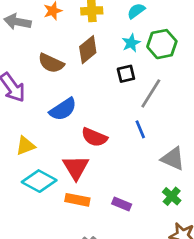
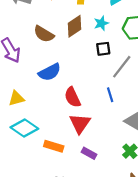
cyan star: (131, 43) -> (101, 23), moved
red semicircle: (94, 137) -> (72, 97), turned 36
red triangle: (76, 168) -> (80, 123), moved

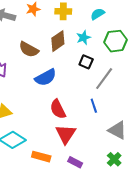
black square: (103, 49) -> (86, 62), turned 32
blue semicircle: (50, 72) -> (46, 77), moved

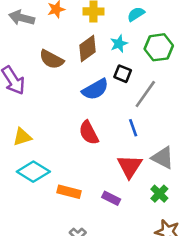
blue semicircle: (46, 77) -> (95, 89), moved
red triangle: (66, 134) -> (130, 166), moved

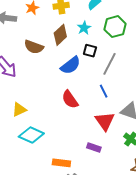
orange rectangle: (69, 192) -> (61, 163), moved

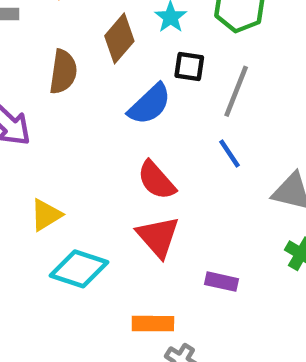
brown semicircle: (34, 47) -> (63, 72), turned -96
red triangle: (105, 121) -> (158, 237), moved

